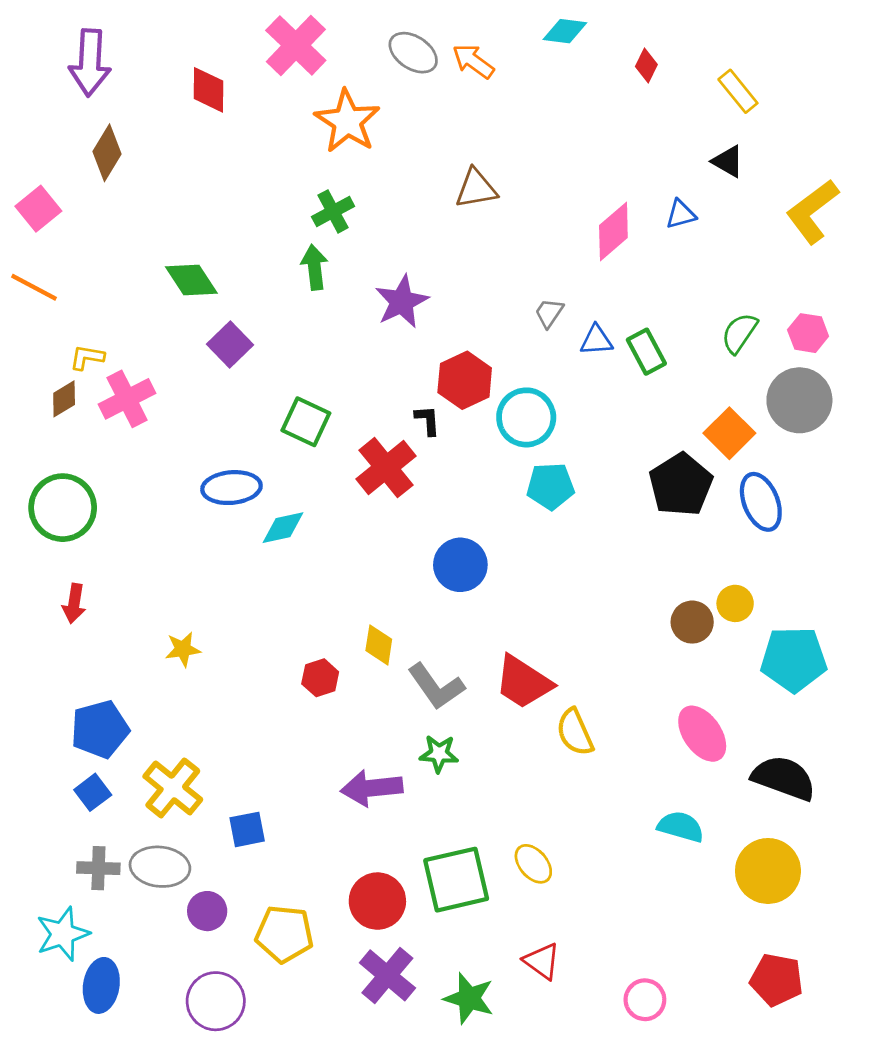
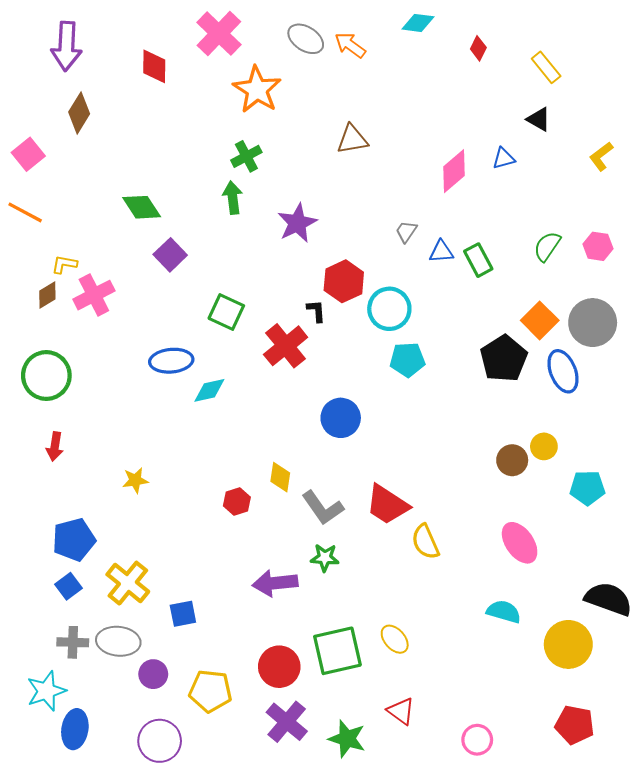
yellow L-shape: (812, 211) -> (601, 156), size x0.6
gray circle: (799, 400) -> (593, 323), moved
cyan pentagon: (794, 659) -> (587, 488), size x0.7
black semicircle: (784, 778) -> (609, 599), moved

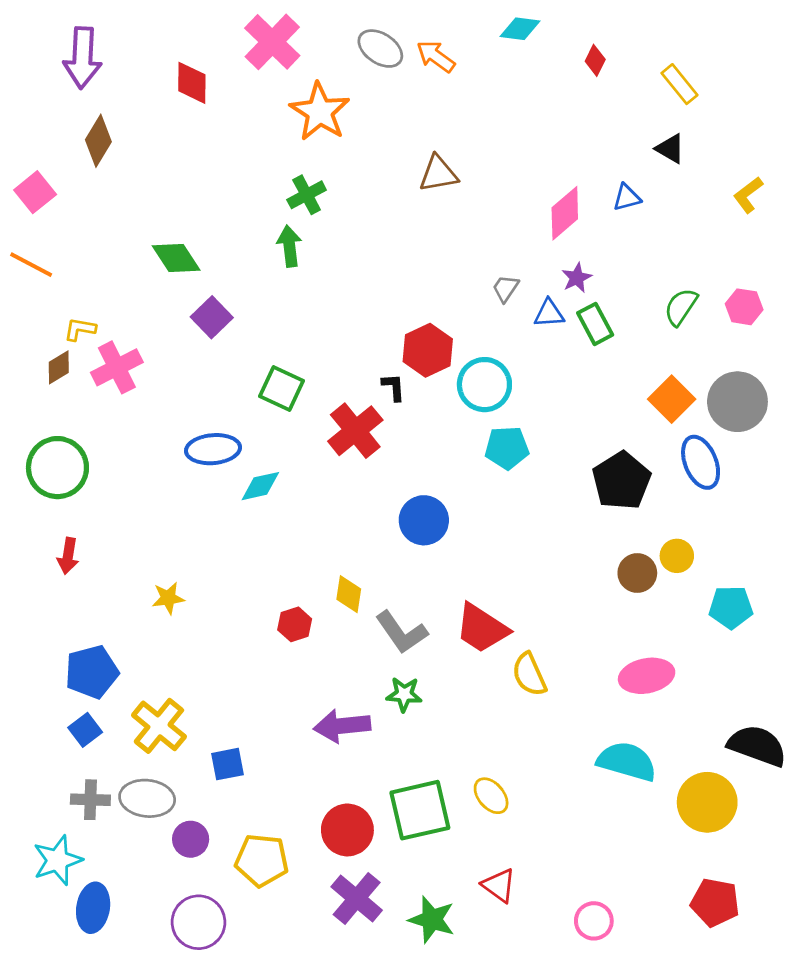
purple star: (297, 223) -> (577, 278), moved, size x0.6
black pentagon: (504, 359) -> (622, 481), moved
pink ellipse: (520, 543) -> (647, 676), turned -66
cyan semicircle: (504, 612) -> (627, 761), size x1.4

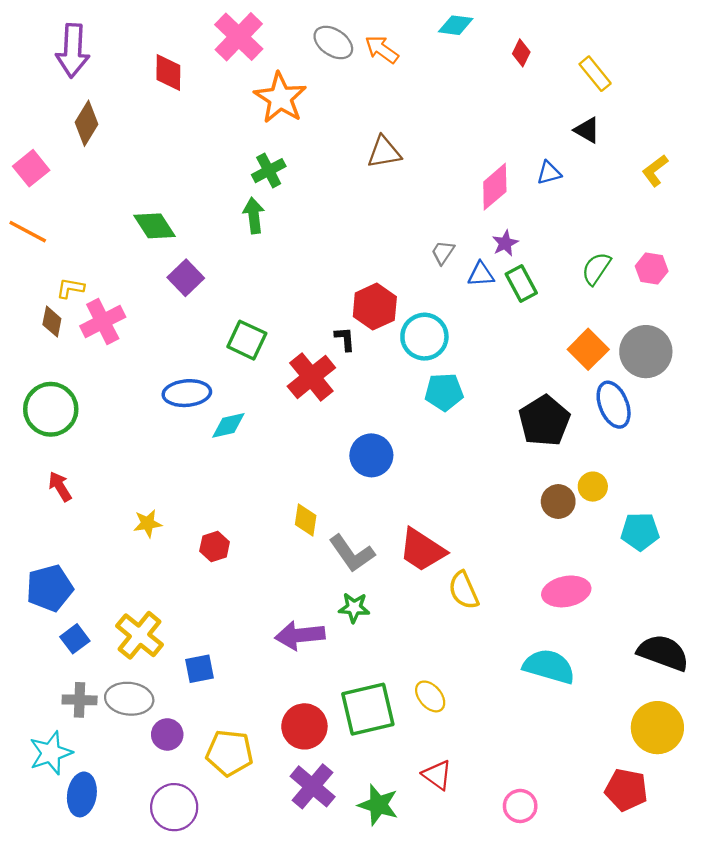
brown diamond: (59, 367) -> (52, 322), turned -48
red arrow: (68, 556) -> (60, 487), turned 140
red hexagon: (295, 624) -> (215, 546), moved
blue pentagon: (92, 672) -> (50, 588), moved
yellow circle: (707, 802) -> (657, 728), moved

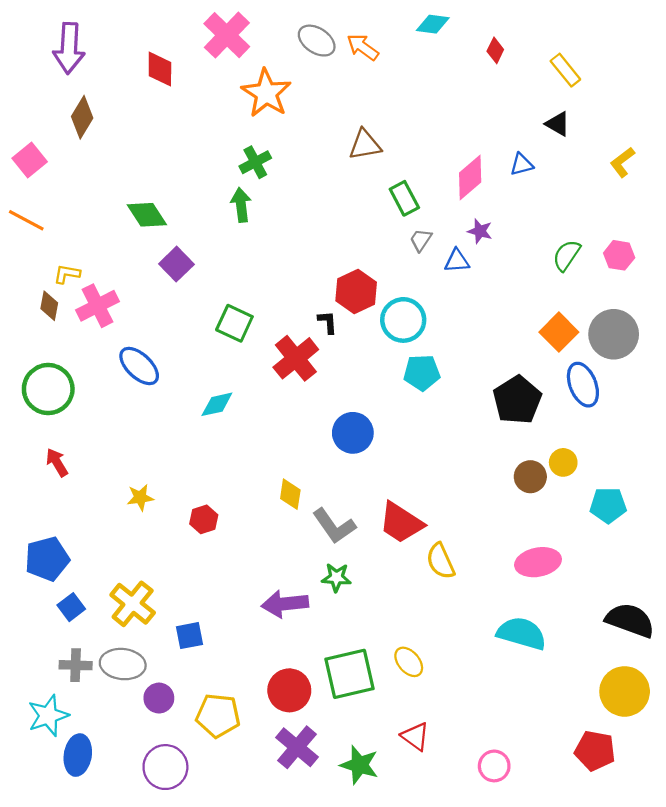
purple star: (505, 243) -> (480, 231), turned -30
green rectangle: (521, 284) -> (404, 198), moved
blue ellipse: (187, 393) -> (139, 366), moved, turned 48

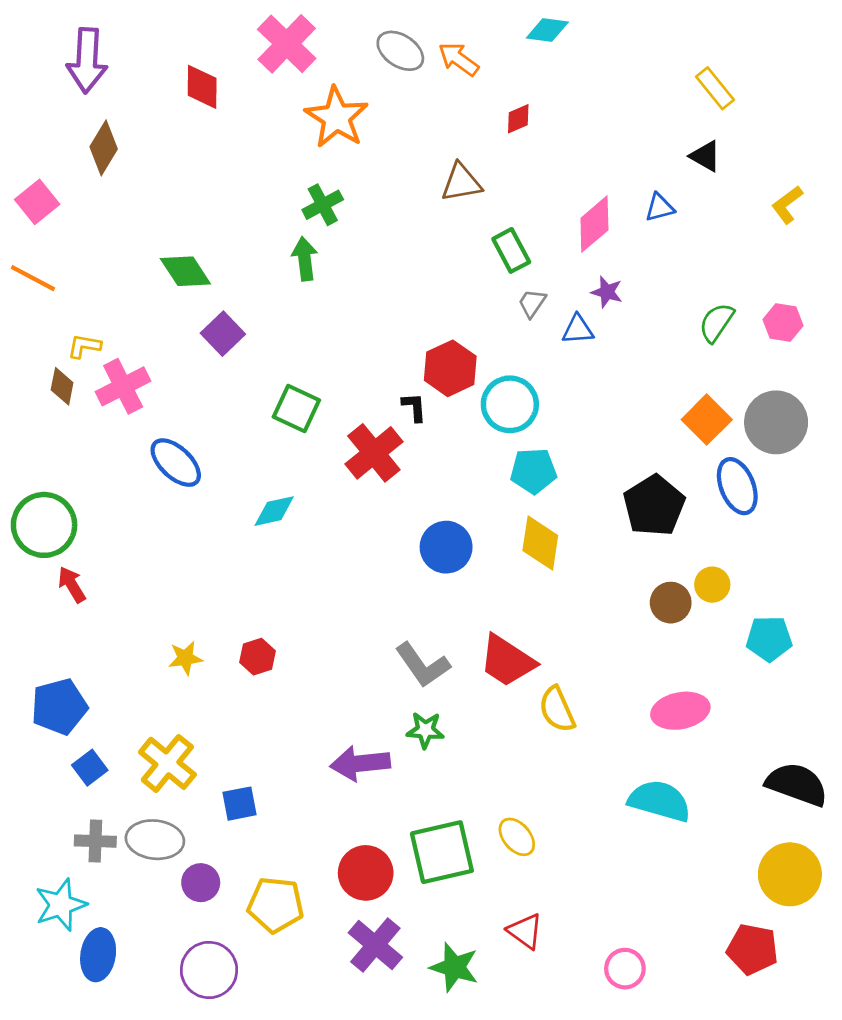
red diamond: (495, 50) -> (518, 119), moved, turned 40
green circle: (48, 389) -> (44, 525), moved
yellow diamond: (290, 494) -> (540, 543), moved, size x1.4
yellow star: (140, 497) -> (185, 658), moved

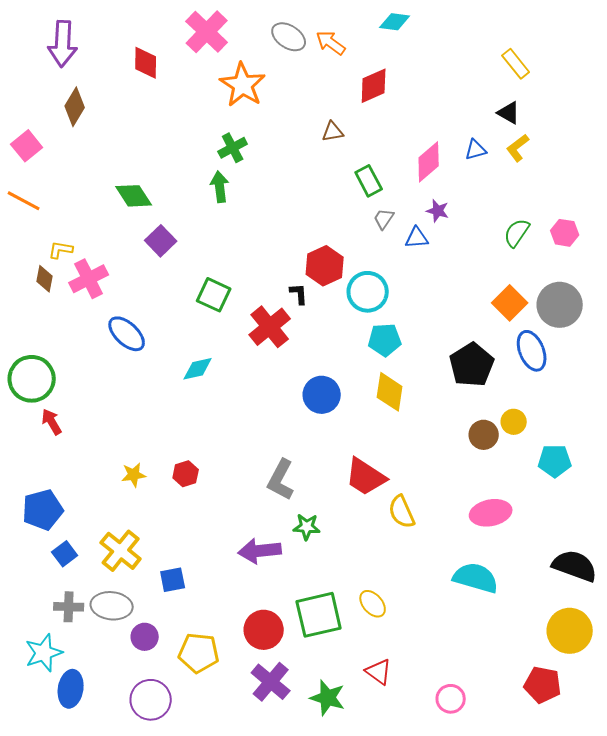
red diamond: (518, 119) -> (374, 86), size x1.6
brown triangle: (461, 183) -> (333, 132), size x0.7
yellow L-shape: (787, 205) -> (518, 148), moved
gray L-shape: (423, 665) -> (281, 480), moved, turned 63

